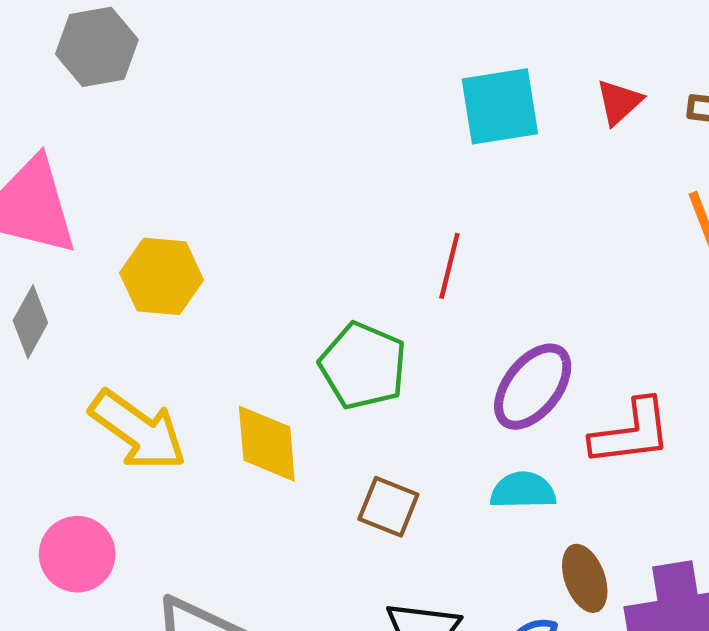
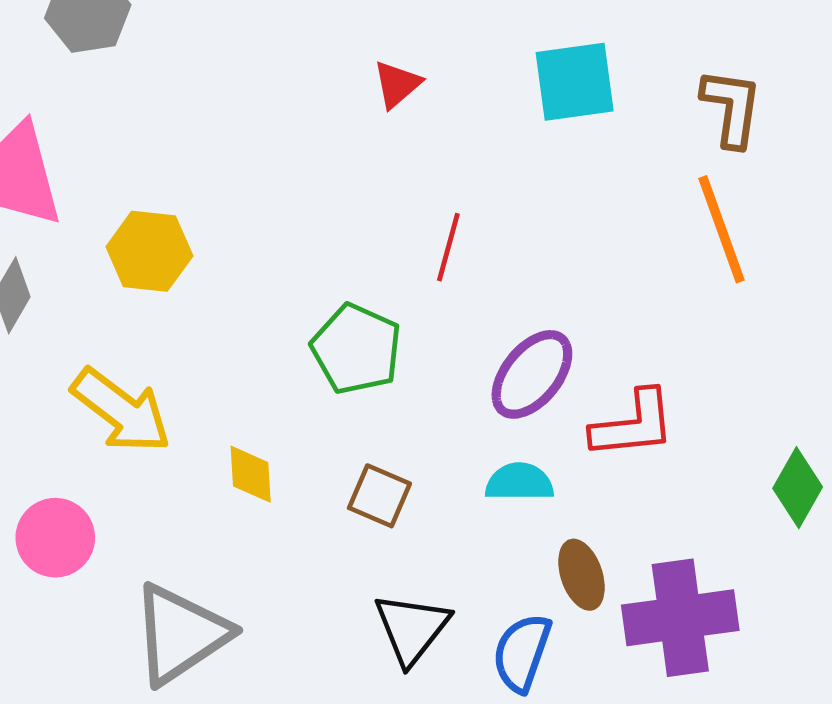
red triangle: (619, 102) -> (397, 84), moved
cyan square: (500, 106) -> (575, 82), moved
yellow diamond: (267, 444) -> (251, 474), moved, size x0.7

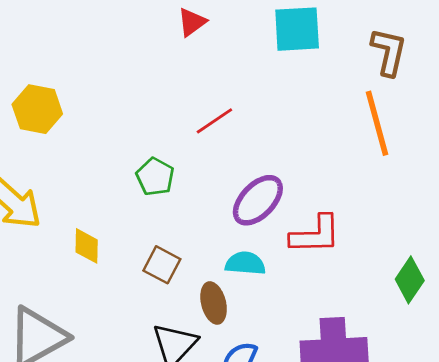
red line: (448, 247) -> (214, 121), turned 36
green pentagon: (356, 349) -> (155, 177), size x0.7
brown ellipse: (581, 575) -> (214, 303), moved

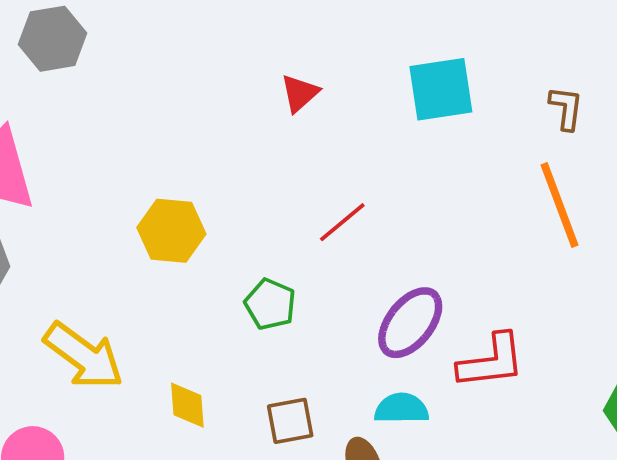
brown L-shape: (389, 52) -> (566, 108), size x0.7
yellow hexagon: (37, 109) -> (171, 231), moved
brown square: (162, 265) -> (290, 421), turned -33

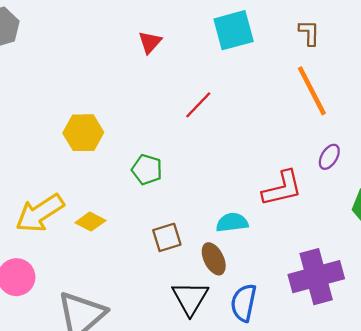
red line: (342, 222) -> (198, 105), moved
purple ellipse: (410, 323) -> (329, 157), moved, size x0.6
yellow arrow: (84, 356) -> (40, 213), turned 117
yellow diamond: (187, 405) -> (90, 222), moved, turned -52

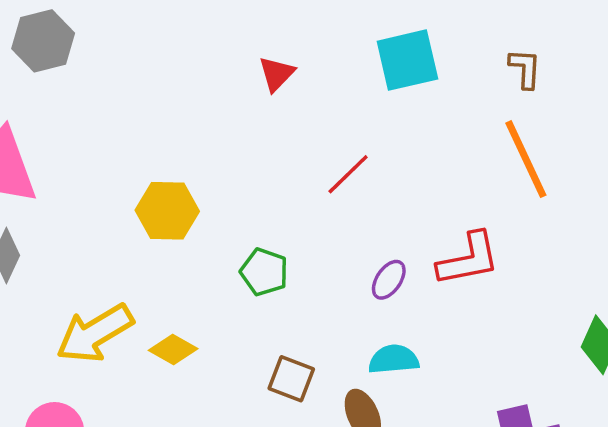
purple ellipse: (329, 157) -> (389, 280), moved
red L-shape: (282, 188) -> (468, 259), moved
brown square: (167, 237) -> (291, 379), turned 36

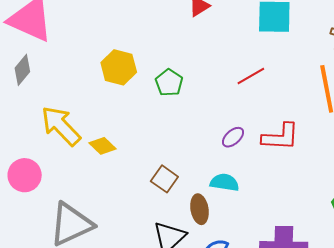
red line: (348, 174) -> (251, 76), moved
green pentagon: (264, 272) -> (169, 83), moved
yellow arrow: (95, 333) -> (61, 126), turned 63

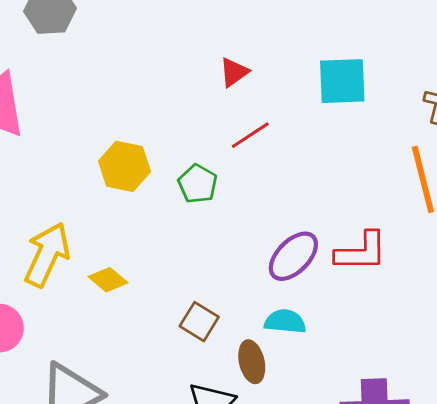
red line: (251, 76) -> (250, 135), moved
yellow arrow: (61, 126) -> (47, 255), turned 72
purple ellipse: (233, 137) -> (293, 256), size x1.6

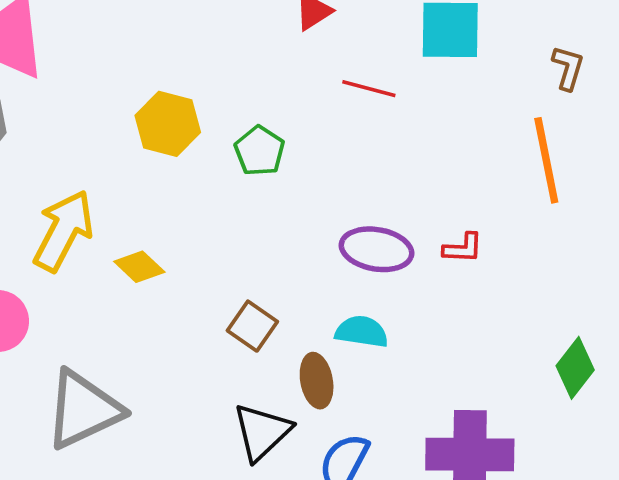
red line: (250, 135) -> (369, 89), moved, turned 45
red L-shape: (361, 252) -> (463, 248), size x0.6
purple ellipse: (293, 256) -> (376, 249), turned 52

